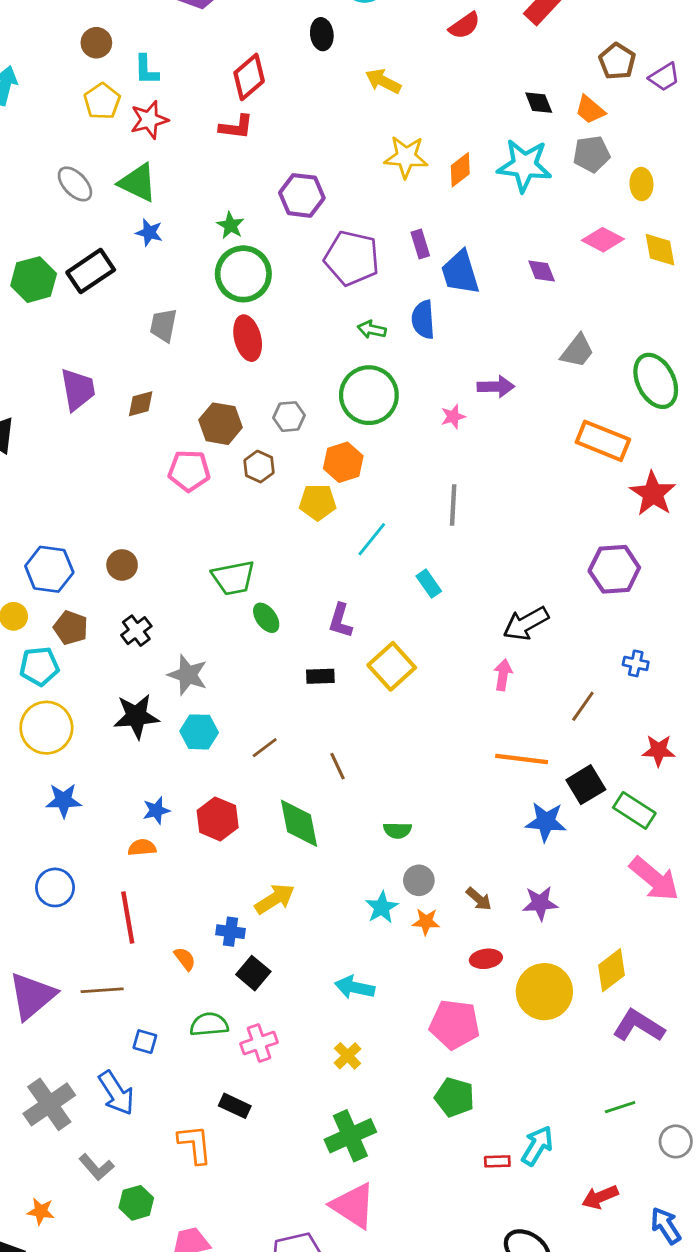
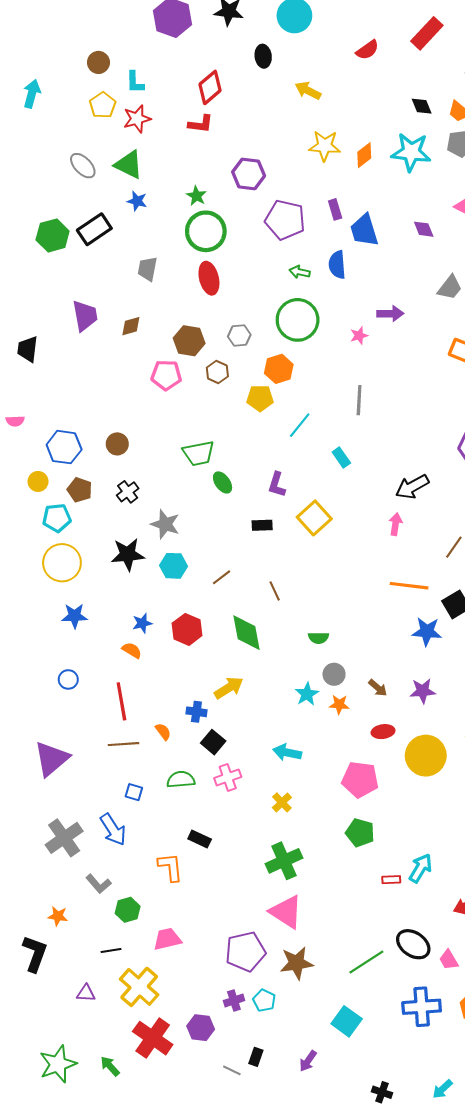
orange semicircle: (142, 847) -> (132, 650), turned 36
blue circle: (55, 887) -> (68, 679), size x0.7
brown line: (102, 990) -> (123, 744), moved
pink cross: (259, 1043) -> (228, 777), moved

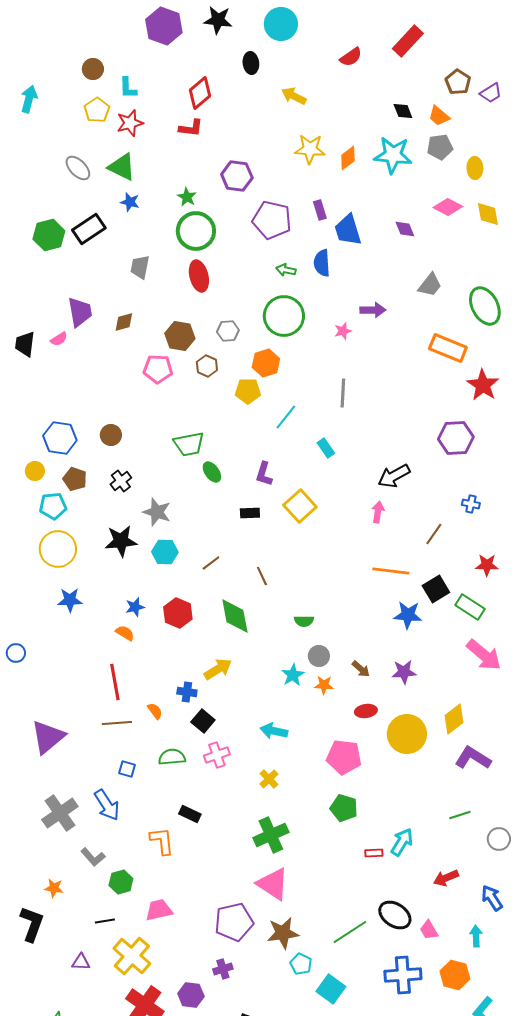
pink semicircle: (15, 421) -> (59, 339), moved, turned -30
blue circle: (68, 679) -> (16, 653), moved
cyan pentagon: (264, 1001) -> (301, 964), moved

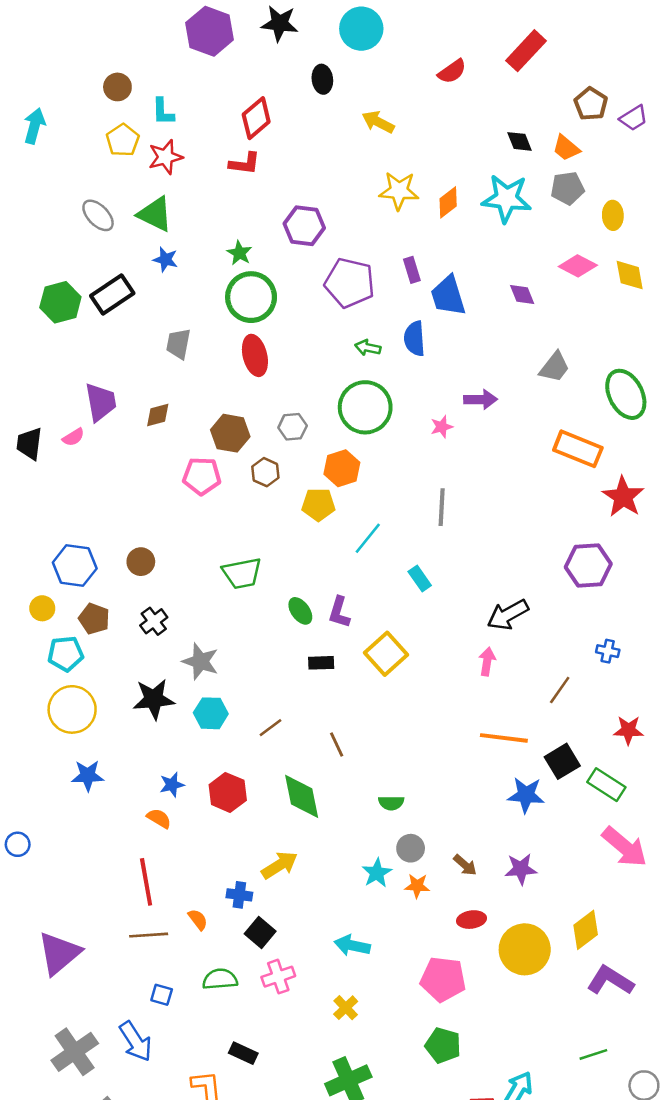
green ellipse: (212, 472) -> (300, 611), moved

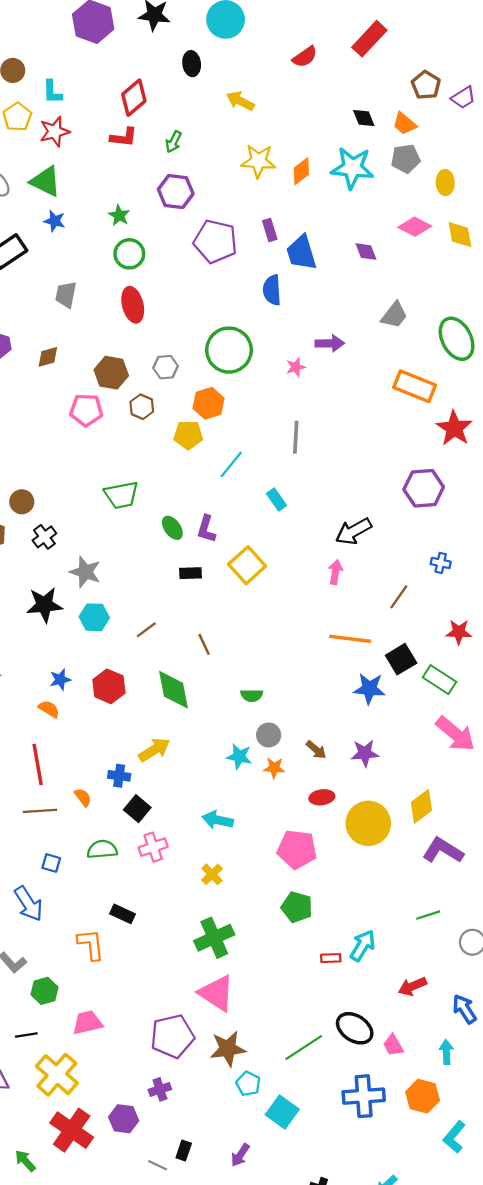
green circle: (251, 297) -> (129, 254), size x0.7
green arrow: (368, 348) -> (173, 142), moved, turned -75
brown circle: (141, 562) -> (22, 502), moved
cyan star: (377, 873) -> (239, 757), turned -30

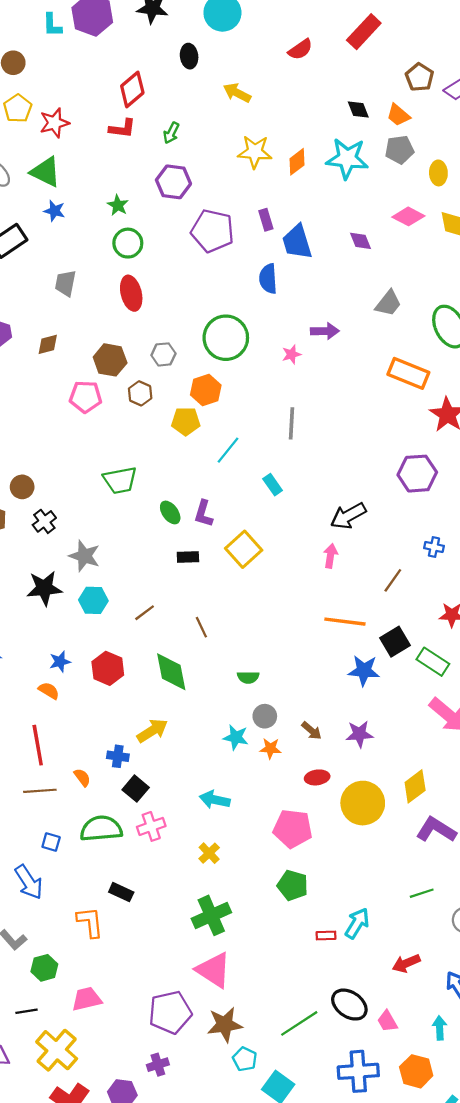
cyan L-shape: (52, 92) -> (52, 25), moved
green semicircle: (102, 849) -> (101, 829), size x1.4

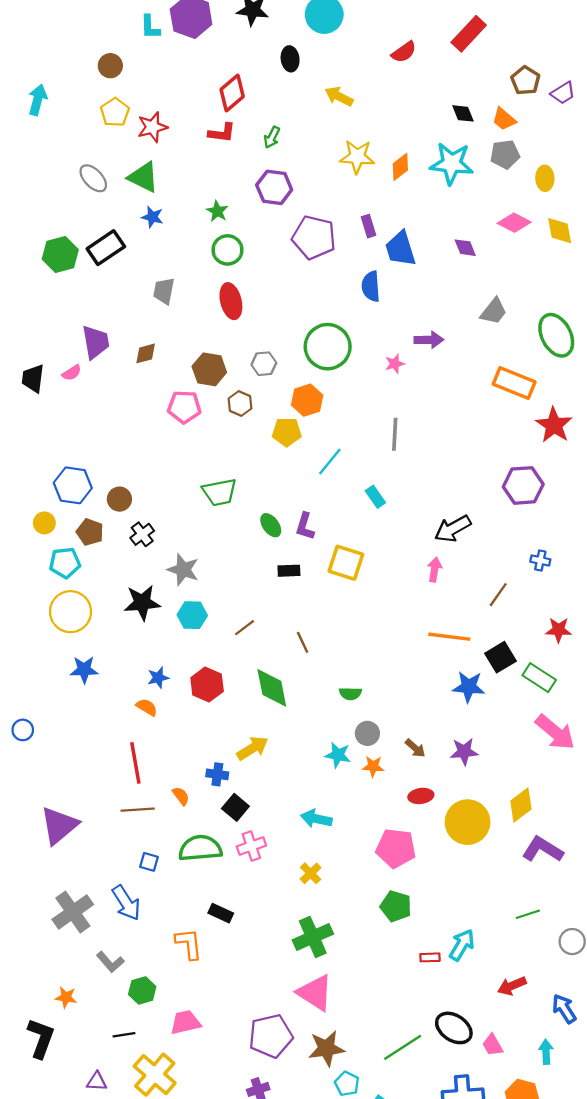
yellow square: (244, 549) -> (346, 563), turned -30

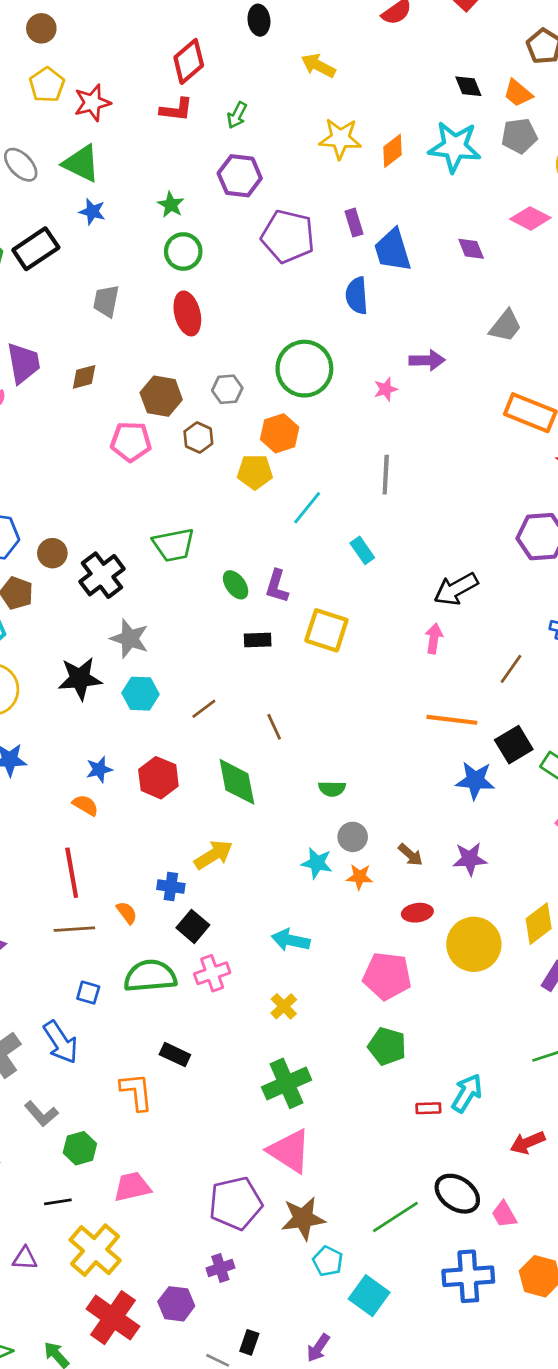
black cross: (142, 534) -> (102, 575), moved, size x1.5

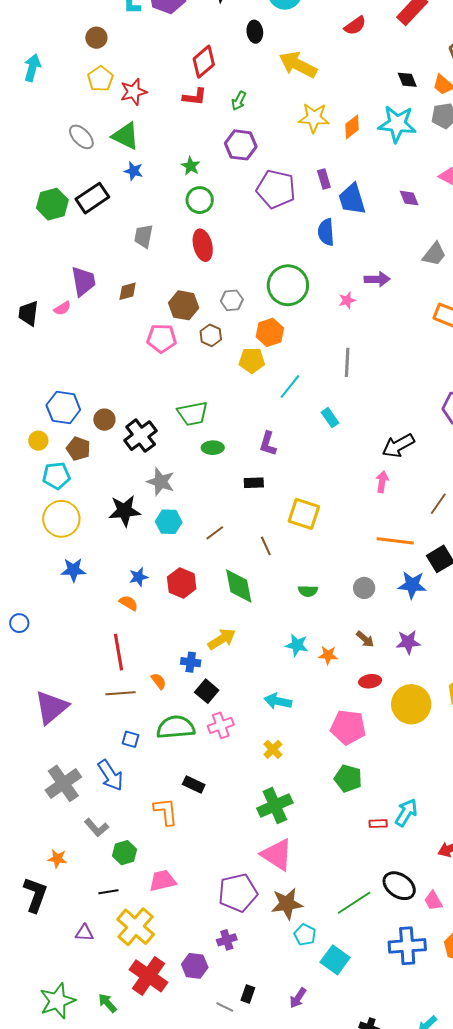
yellow arrow: (318, 66) -> (298, 65), size x1.5
green ellipse: (236, 585) -> (213, 448), moved, turned -55
yellow square: (326, 630) -> (304, 514), moved
gray circle: (353, 837) -> (364, 588), moved

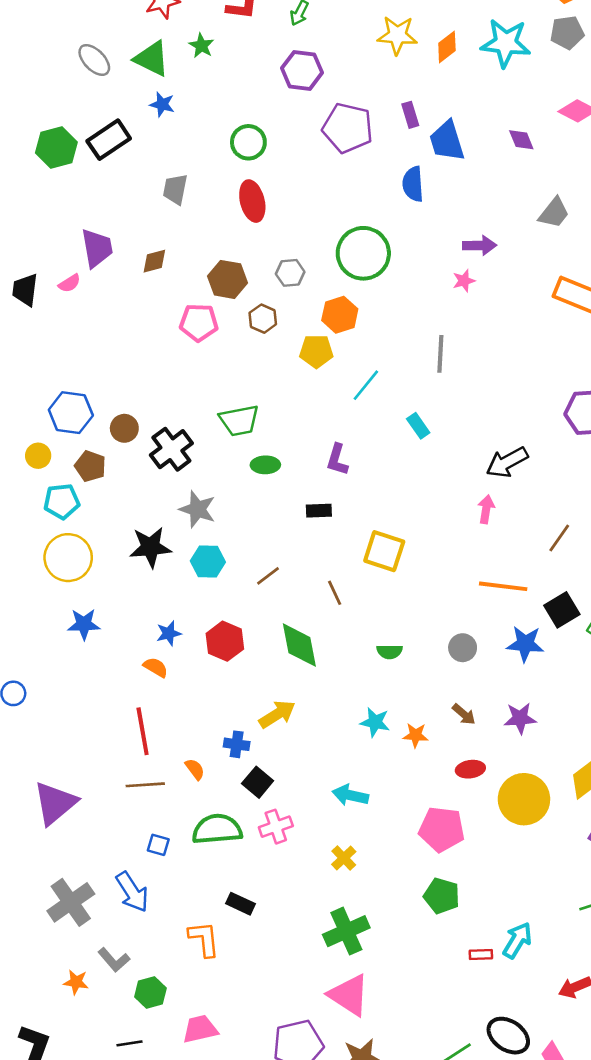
green star: (191, 166) -> (201, 46), moved
pink star: (347, 300) -> (464, 281), moved
orange star: (57, 859) -> (76, 982), moved

